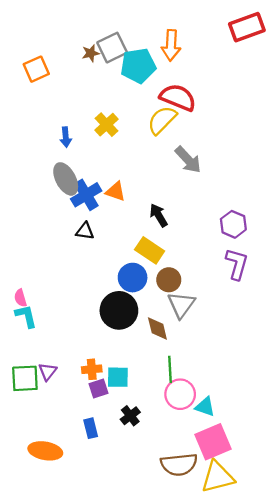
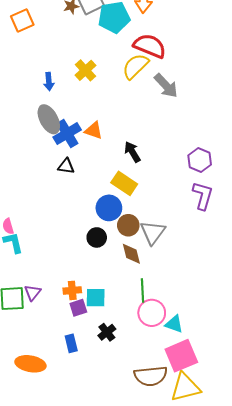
gray arrow: (188, 160) -> (166, 86), moved
brown circle: (169, 280) -> (128, 225), moved
black circle: (119, 310) -> (97, 237), size x0.6

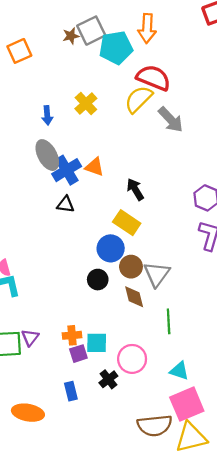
green line: (143, 290) -> (169, 321), moved
pink circle: (152, 313) -> (132, 359), moved

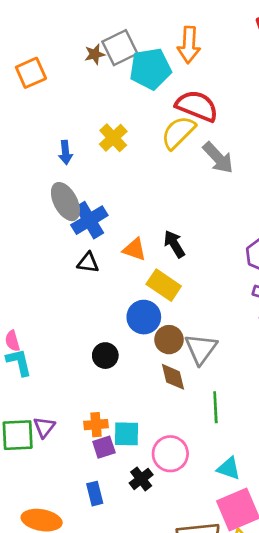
orange triangle: (94, 167) -> (134, 249), moved
black circle: (98, 280) -> (105, 356), moved

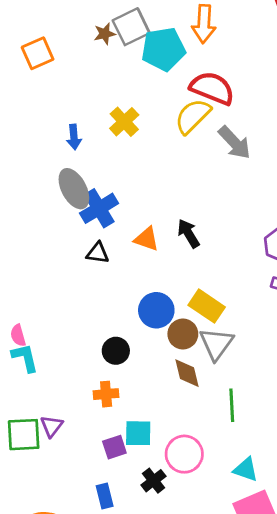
yellow rectangle: (164, 285) -> (207, 306), moved
orange cross: (96, 425) -> (106, 394), moved

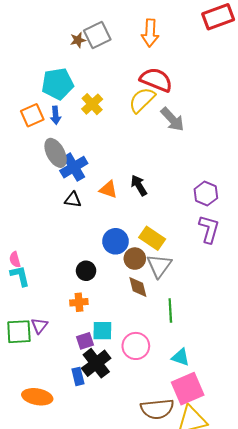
cyan pentagon: (163, 49) -> (58, 84), moved
orange square: (38, 53) -> (32, 115), moved
black cross: (154, 481) -> (96, 363), moved, size x1.6

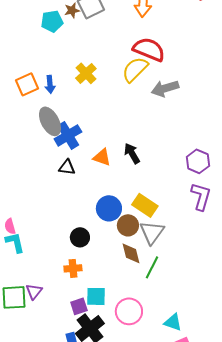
cyan pentagon: (58, 84) -> (52, 21), moved, size x0.7
gray arrow: (172, 119) -> (165, 88), turned 116
green line: (170, 310) -> (152, 267), moved, turned 30

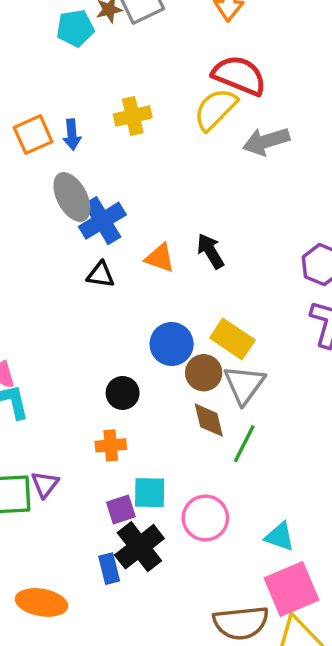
yellow cross: (86, 73) -> (133, 116), turned 30

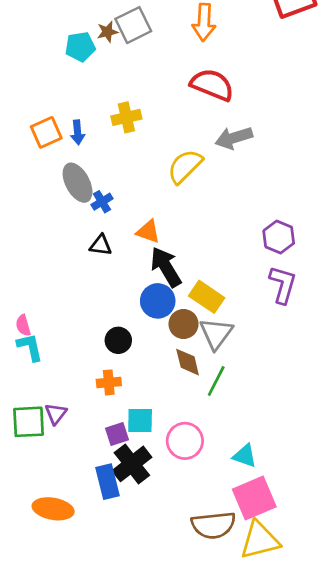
yellow semicircle: (215, 109) -> (185, 166), moved
blue cross: (102, 221) -> (102, 202), size x0.6
black arrow: (210, 251) -> (166, 267), moved, size x1.4
blue rectangle: (109, 569) -> (107, 482), size x1.4

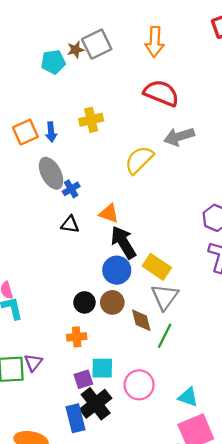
brown circle: (184, 324) -> (112, 302), moved

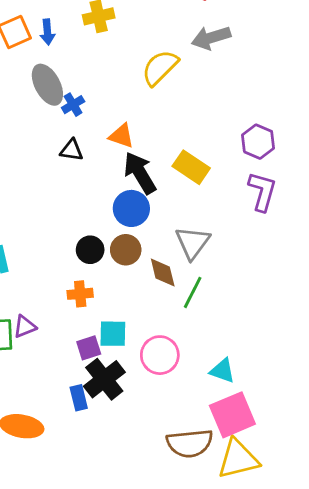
yellow rectangle: (157, 267) -> (191, 167), moved
purple triangle: (33, 363) -> (25, 327), turned 30
blue rectangle: (76, 418) -> (79, 398), size x0.7

